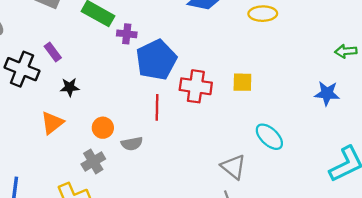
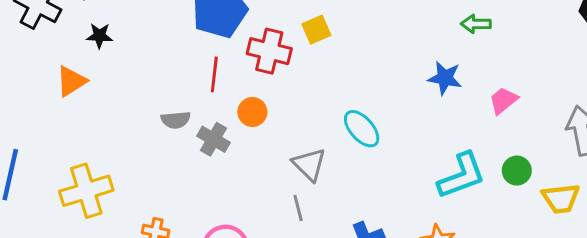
yellow square: (242, 82) -> (316, 30), moved, turned -30
orange circle: (103, 128) -> (252, 112), moved
gray cross: (93, 161) -> (213, 139), moved, turned -35

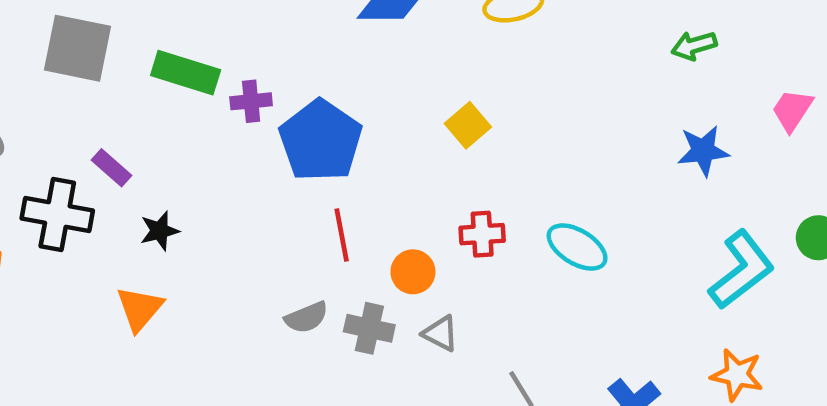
red cross: (269, 51) -> (482, 234), moved, size x0.7
blue star: (445, 78) -> (703, 151), moved
pink trapezoid: (503, 101) -> (792, 110), moved
gray triangle: (309, 164) -> (440, 333), moved, size x0.7

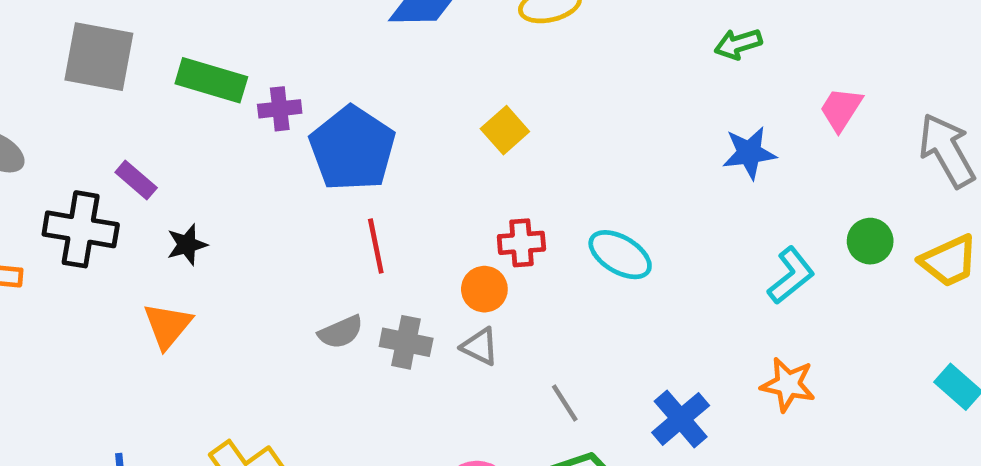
cyan L-shape: (742, 270) -> (791, 276), size x0.7
orange circle: (413, 272) -> (484, 289), moved

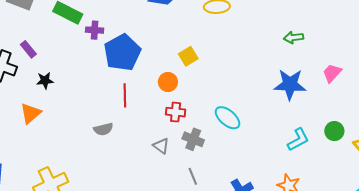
blue star: (749, 153) -> (290, 84), size x1.4
red cross: (521, 243) -> (176, 112), moved
orange circle: (484, 289) -> (168, 82), moved
gray cross: (406, 342) -> (193, 139), moved

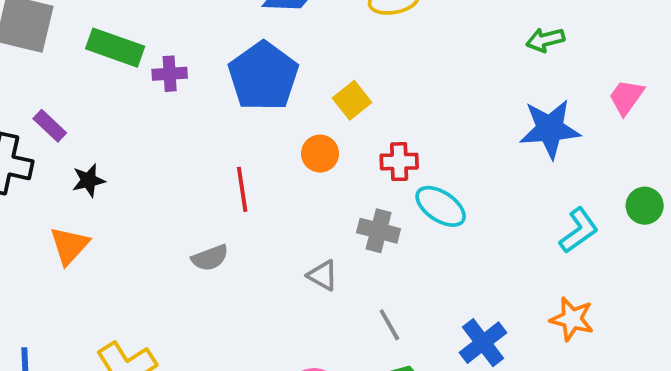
blue pentagon: (122, 52) -> (263, 76), moved
red cross: (176, 112) -> (399, 162), moved
gray cross: (193, 139) -> (379, 231), moved

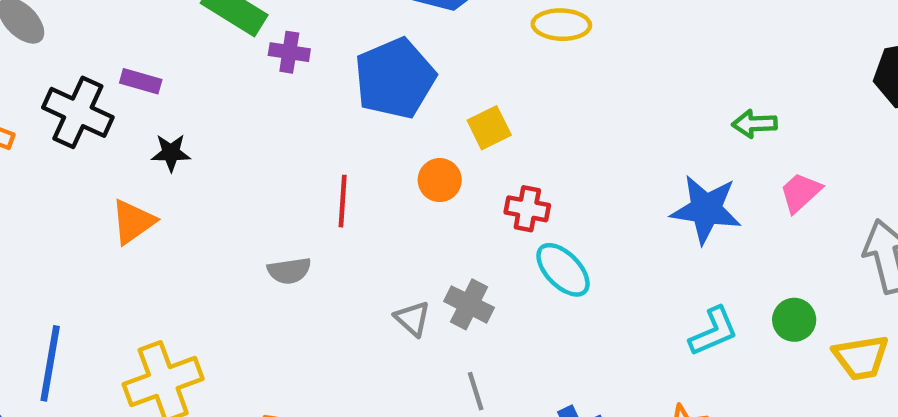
green arrow: (545, 40) -> (754, 124), moved
purple rectangle: (50, 126) -> (141, 81), turned -40
gray cross: (379, 231) -> (469, 304), moved

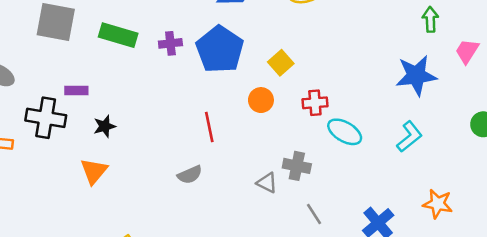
purple cross: (289, 52) -> (170, 43), moved
green arrow: (754, 124) -> (430, 19), turned 105
cyan L-shape: (713, 331) -> (409, 137), moved

